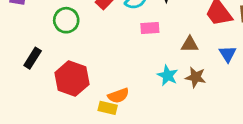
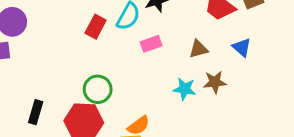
green circle: (66, 20) -> (98, 89), moved

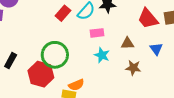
green circle: (98, 89) -> (55, 55), size x1.4
cyan star: (185, 89) -> (102, 55), moved

